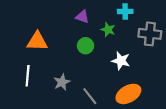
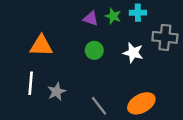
green star: (108, 30) -> (113, 16), moved
white star: (121, 61) -> (133, 53), moved
gray star: (62, 82) -> (57, 92), moved

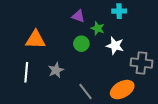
green star: (113, 16) -> (98, 28), moved
gray cross: (165, 37) -> (142, 63), moved
gray star: (57, 92) -> (56, 70), moved

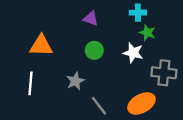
green star: (98, 28) -> (147, 33), moved
gray star: (56, 70) -> (75, 81), moved

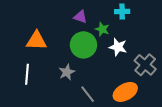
green star: (147, 33) -> (102, 29), moved
green circle: (94, 50) -> (83, 45), size x1.6
gray cross: (164, 73) -> (145, 65), turned 35

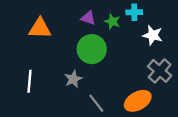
green star: (102, 29) -> (112, 21), moved
orange triangle: (36, 41) -> (40, 28), moved
white star: (118, 47) -> (153, 35), moved

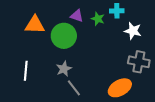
green circle: (92, 49) -> (64, 36), moved
gray cross: (160, 71) -> (139, 62), turned -30
gray line: (96, 103) -> (74, 88), moved

